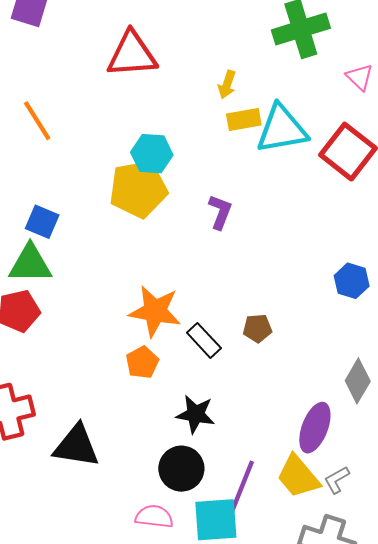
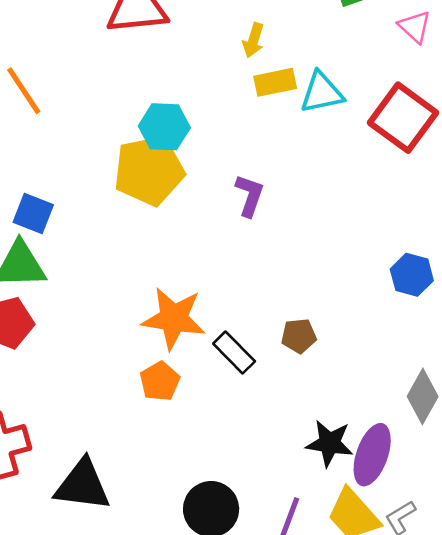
cyan triangle: (282, 129) -> (322, 93), size x0.7
black star: (195, 414) -> (329, 443), moved

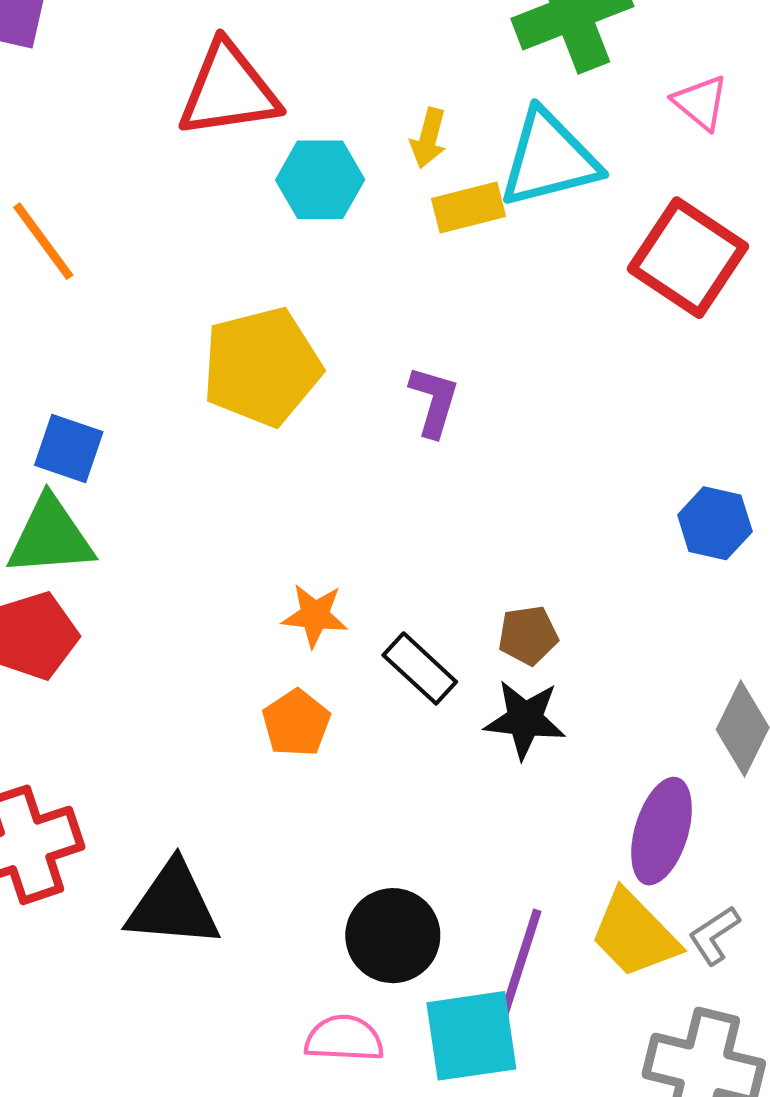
cyan triangle: (322, 93) -> (549, 159), moved, size x1.4
cyan hexagon: (164, 127) -> (320, 180), moved
orange star: (174, 318) -> (315, 615), size x0.6
black star: (329, 443) -> (525, 719), moved

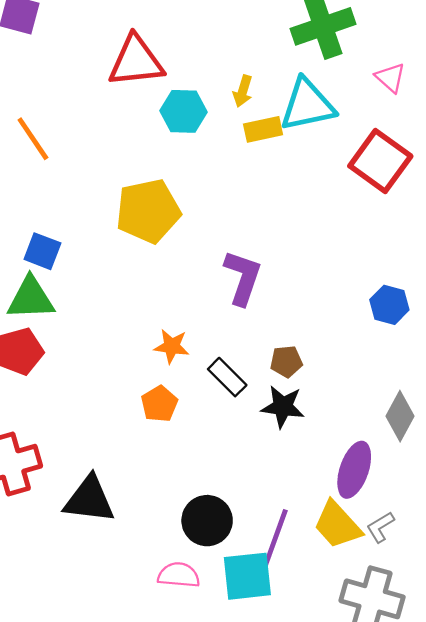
purple L-shape: (434, 401) -> (243, 278), moved, size x1.4

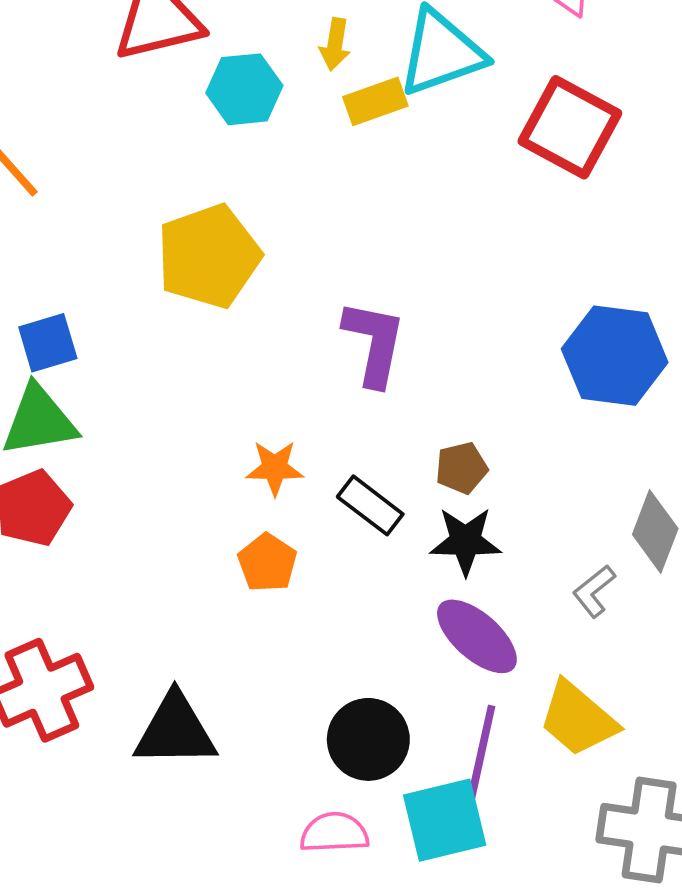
blue square: (42, 251) -> (48, 343), turned -30
blue hexagon: (389, 305) -> (615, 356), size x1.6
purple ellipse: (354, 470) -> (477, 636), moved, turned -60
gray L-shape: (380, 527) -> (594, 591), moved

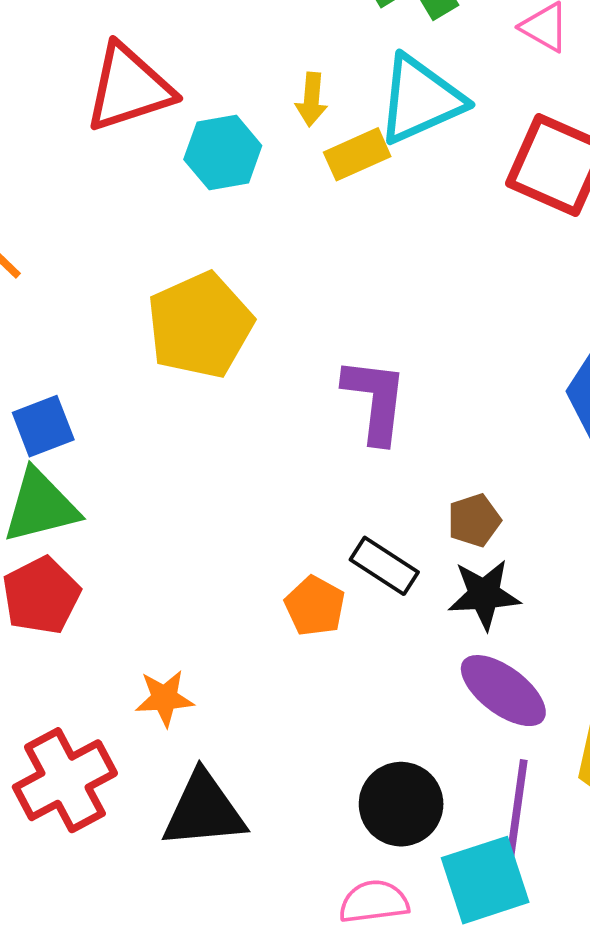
orange star: (275, 468) -> (164, 698), moved
orange pentagon: (267, 563) -> (315, 606), moved

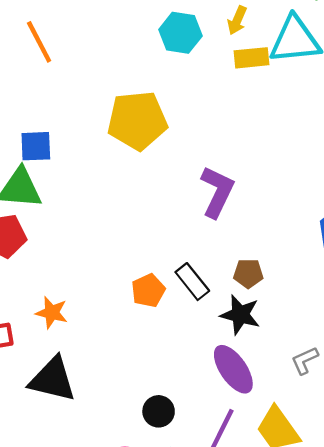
black circle: (401, 804) -> (159, 411), size x0.7

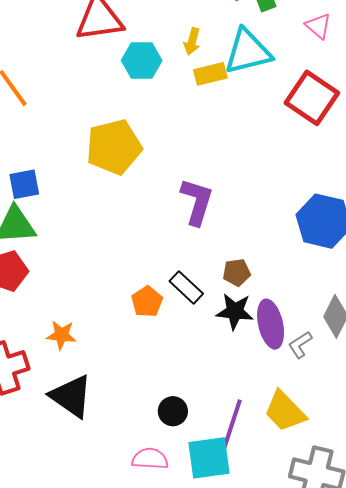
purple ellipse: (233, 369) -> (271, 324), moved, turned 30
black triangle: (53, 379) -> (71, 396), turned 30

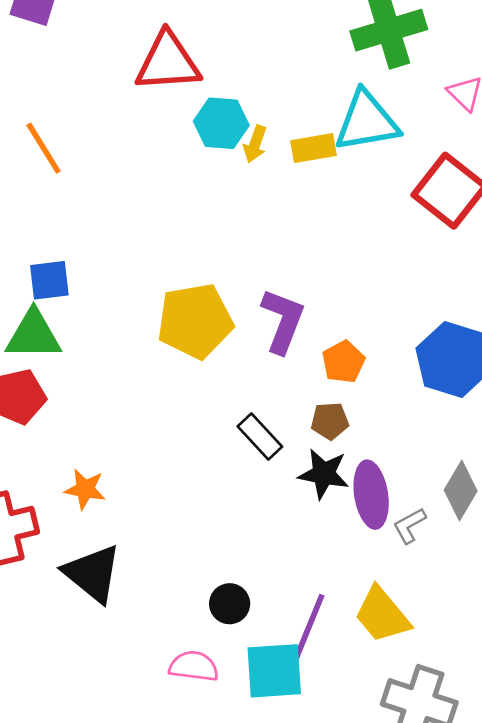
yellow arrow: (192, 41) -> (255, 144), moved
yellow pentagon: (114, 147) -> (195, 321), moved
orange pentagon: (147, 302) -> (343, 362), moved

